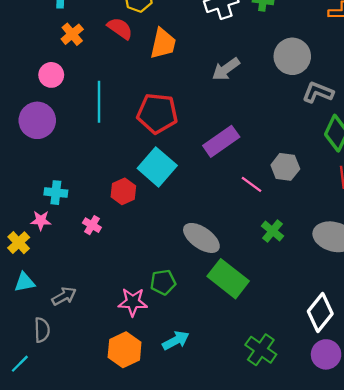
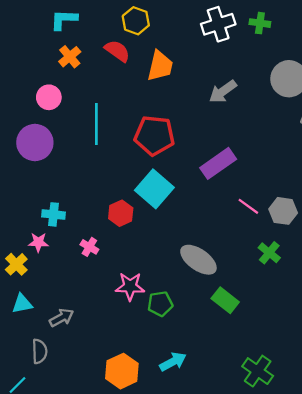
gray hexagon: (285, 167) -> (283, 211), moved
green rectangle: (228, 279) -> (225, 300), size x0.7
pink star: (133, 302) -> (130, 286), moved

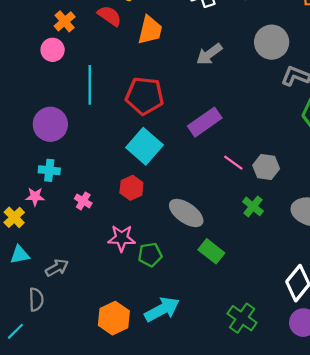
pink circle: (49, 97) -> (53, 50), moved
purple circle: (35, 143) -> (50, 124), moved
red hexagon: (121, 213) -> (131, 188), moved
cyan arrow: (173, 362) -> (162, 309), size x1.4

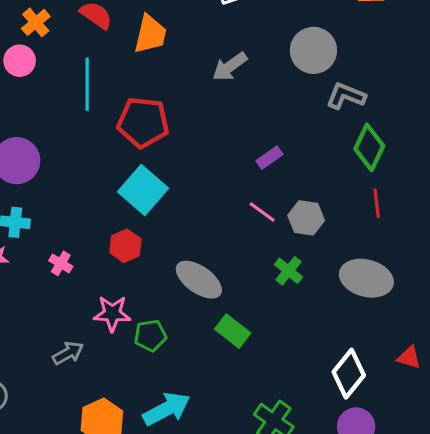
cyan line: (90, 85) -> (87, 84), moved
purple rectangle: (205, 122) -> (269, 158), moved, size x0.6
gray arrow: (57, 268) -> (68, 353), moved

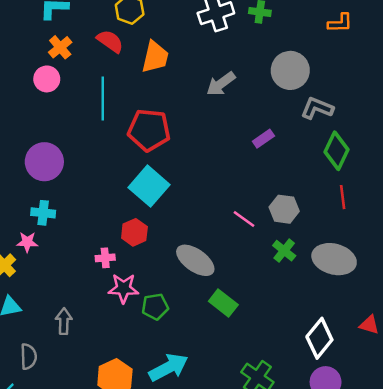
purple rectangle: (269, 158) -> (263, 139), moved
pink line: (262, 212) -> (244, 219), moved
pink cross: (61, 263) -> (105, 258), moved, turned -36
green cross: (288, 271) -> (284, 251), moved
gray arrow: (68, 353) -> (64, 321), moved, turned -60

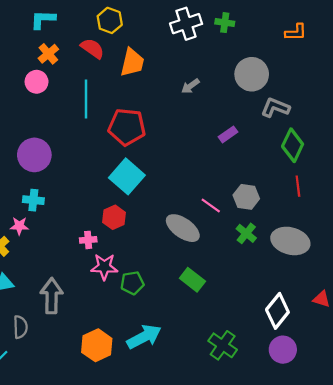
gray arrow: (221, 84) -> (190, 86), size x0.7
gray ellipse: (195, 260) -> (183, 228), moved
gray arrow: (64, 321) -> (52, 296), size x1.5

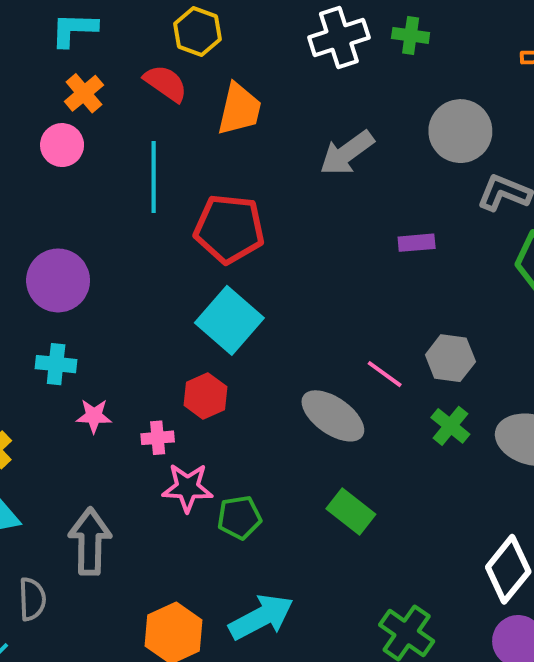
gray arrow: (190, 86) -> (347, 153), size x1.6
purple rectangle: (228, 134) -> (417, 243), turned 30
pink star: (19, 226) -> (94, 416), moved

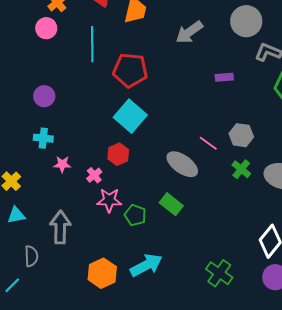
purple circle: (58, 280) -> (44, 96), size x0.7
pink cross: (158, 438) -> (94, 175), turned -35
green rectangle: (351, 512) -> (171, 204), moved
green pentagon: (239, 517) -> (135, 215), turned 30

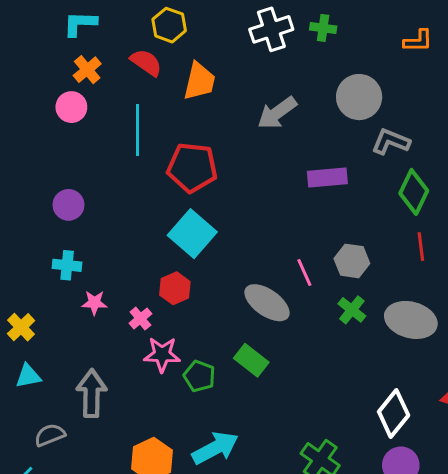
purple rectangle: (224, 77) -> (327, 178), size x1.5
pink line: (208, 143) -> (304, 272), turned 30
gray semicircle: (31, 256) -> (50, 435), turned -110

